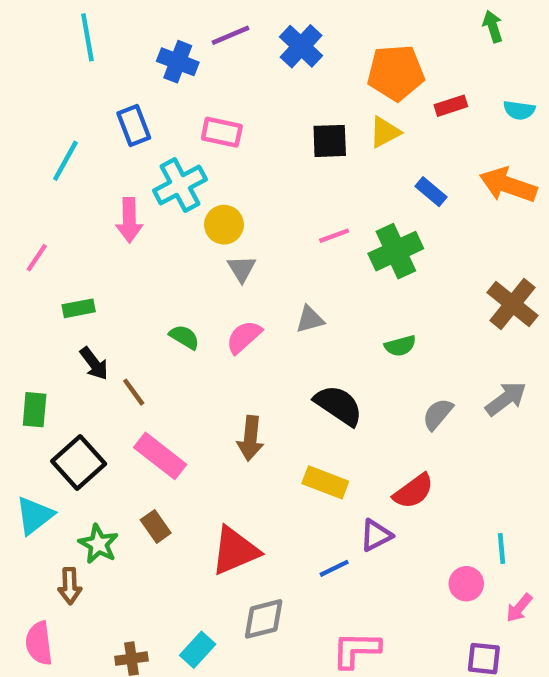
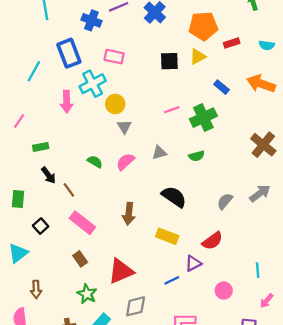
blue rectangle: (134, 126) -> (69, 53), size x1.4
green semicircle: (400, 346) -> (197, 156), moved
black square: (79, 463) -> (41, 226), size x0.6
green star: (98, 544) -> (87, 294), moved
pink circle: (466, 584) -> (224, 291), moved

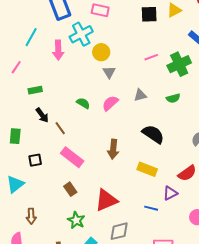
cyan line: (34, 71) -> (31, 37), moved
black square: (41, 226) -> (35, 160), turned 32
blue line: (172, 280) -> (151, 208), turned 40

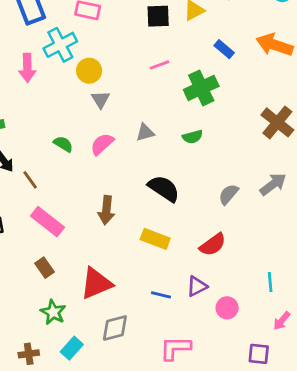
pink line: (151, 57) -> (160, 65), moved
purple triangle: (170, 193) -> (197, 286), moved

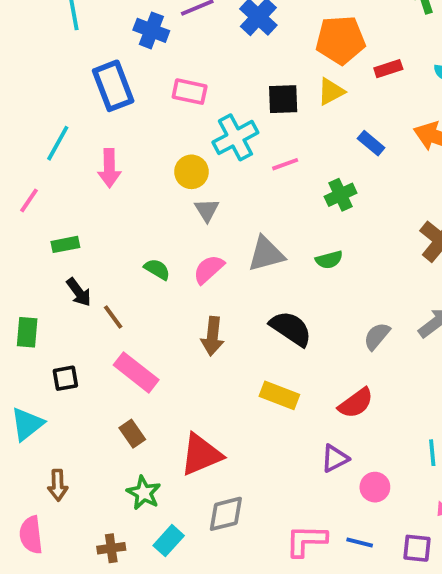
cyan cross: (60, 45) -> (235, 137), moved
green cross: (201, 88) -> (341, 195), size x0.7
gray triangle: (145, 132) -> (266, 254), size x1.5
brown arrow: (106, 210) -> (212, 336), moved
blue line: (161, 295) -> (360, 543), moved

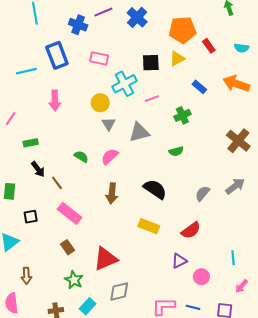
red rectangle: (388, 69) -> (209, 46), turned 72
cyan line: (58, 143) -> (26, 71), moved, turned 48
gray triangle: (266, 254) -> (139, 132), moved

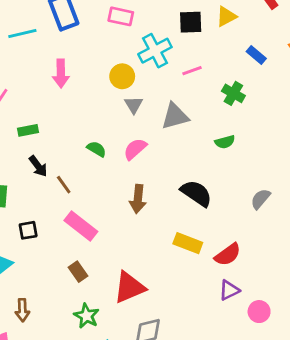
green cross: (182, 115) -> (233, 93), turned -35
red semicircle: (191, 230) -> (228, 255), moved

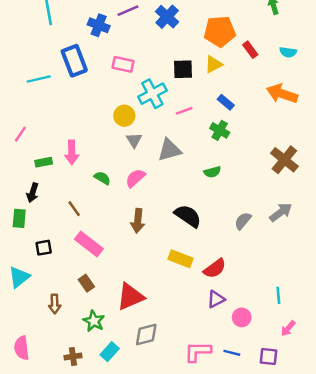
blue rectangle: (256, 55) -> (226, 102), moved
pink arrow: (61, 73) -> (72, 152), moved
black arrow: (38, 166) -> (33, 193), moved, turned 54
brown arrow: (22, 310) -> (55, 304), moved

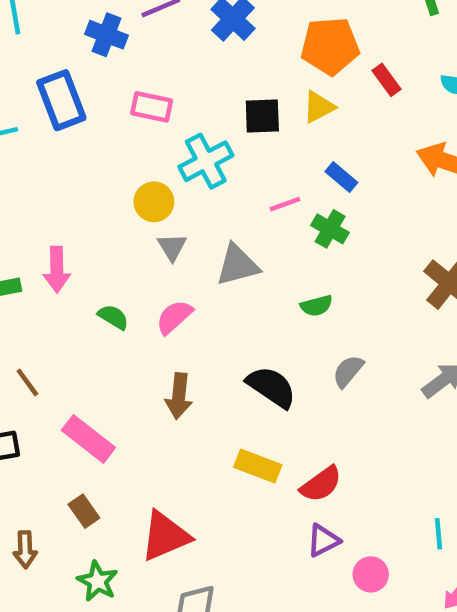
pink line: (184, 111) -> (285, 204), moved
brown line: (74, 209) -> (27, 382), moved
gray semicircle: (243, 221) -> (348, 371), moved

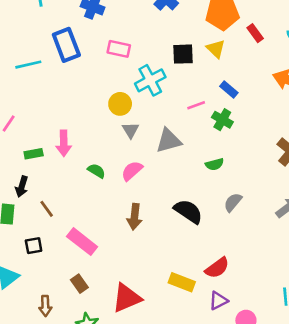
yellow triangle: (319, 107) -> (216, 49), turned -48
yellow rectangle: (258, 466) -> (182, 282), moved

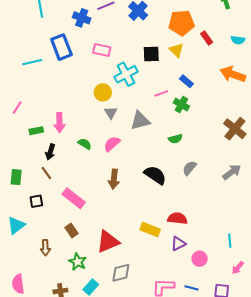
black arrow: (22, 187) -> (50, 152), moved
red semicircle: (217, 268) -> (177, 218), turned -138

